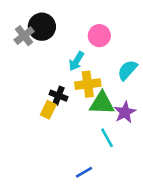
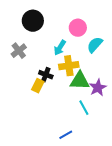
gray cross: (24, 36) -> (19, 51), moved
cyan semicircle: (127, 70) -> (95, 45), moved

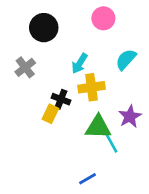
pink circle: (78, 28) -> (103, 18), moved
green triangle: (80, 81) -> (98, 127), moved

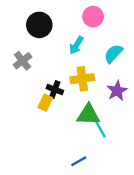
cyan arrow: (80, 63) -> (76, 45), moved
purple star: (130, 116) -> (117, 91), moved

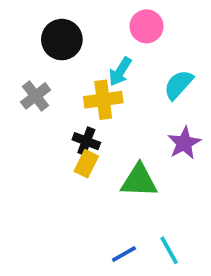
yellow cross: (82, 79) -> (103, 100), moved
yellow rectangle: (45, 103) -> (86, 164), moved
cyan line: (100, 129) -> (169, 250), moved

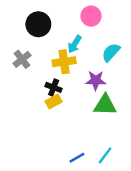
purple star: (184, 143) -> (96, 80), moved, turned 30
yellow rectangle: (86, 164) -> (54, 101), turned 35
green triangle: (139, 181) -> (105, 105), moved
cyan line: (169, 250) -> (105, 155), turned 66

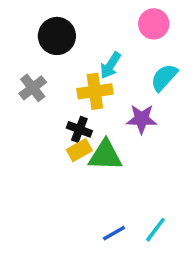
pink circle: (91, 16) -> (154, 24), moved
green triangle: (105, 105) -> (105, 155), moved

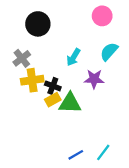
cyan arrow: (110, 65) -> (73, 57), moved
yellow cross: (95, 91) -> (32, 80), moved

